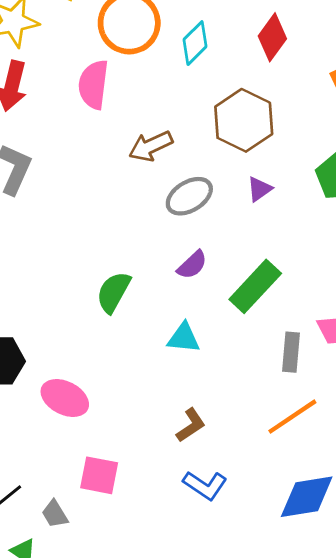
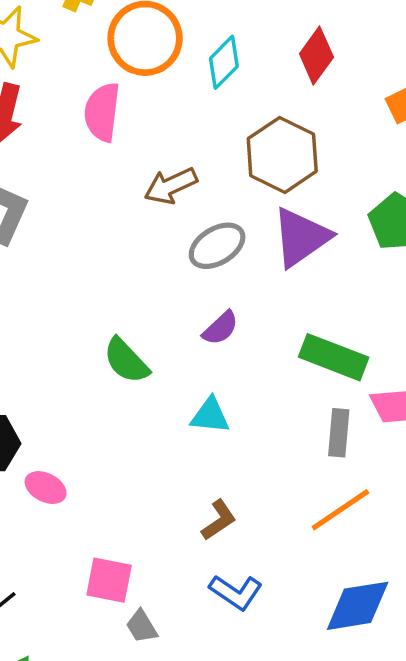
purple triangle: (259, 189) -> (301, 237), size x2.0
green rectangle: (255, 286) -> (334, 357), moved, turned 68
green semicircle: (113, 292) -> (126, 361), turned -72
pink ellipse: (65, 398) -> (46, 488), moved, size x0.7
gray trapezoid: (55, 514) -> (142, 626), moved

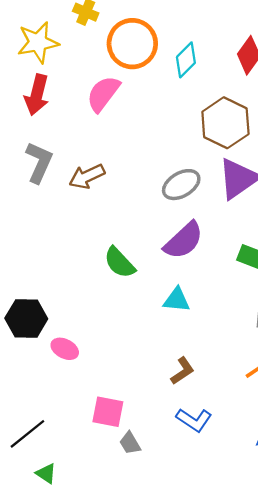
pink semicircle: (102, 112) -> (103, 94), turned 30
brown arrow: (171, 186) -> (87, 176), moved
purple semicircle: (220, 328) -> (184, 240), size x1.6

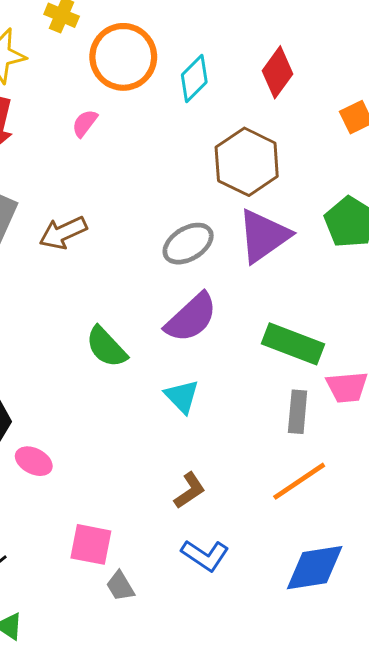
pink semicircle: (103, 94) -> (85, 123), size x0.6
cyan triangle: (177, 300) -> (182, 396), turned 40

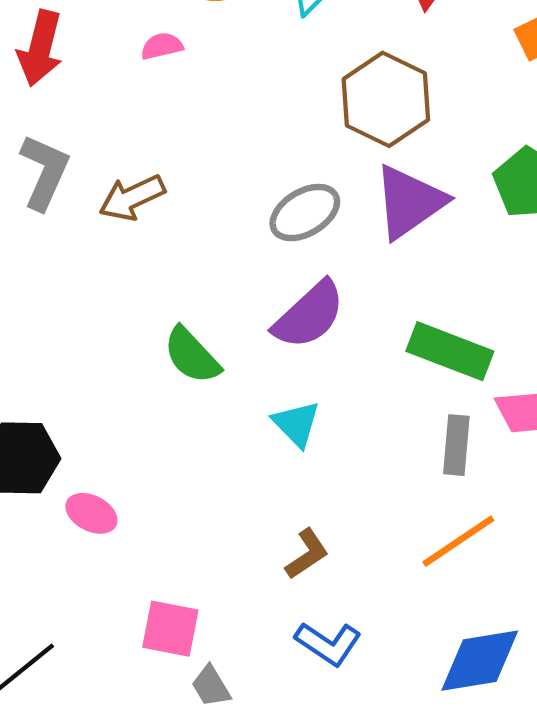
pink semicircle: (85, 123) -> (162, 46), turned 40

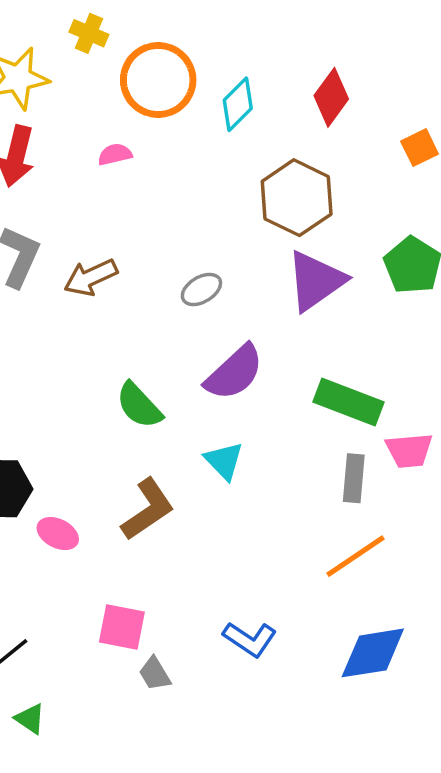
gray ellipse: (305, 213) -> (201, 289), moved, size x0.7
brown L-shape: (307, 554) -> (148, 509), moved, size x1.5

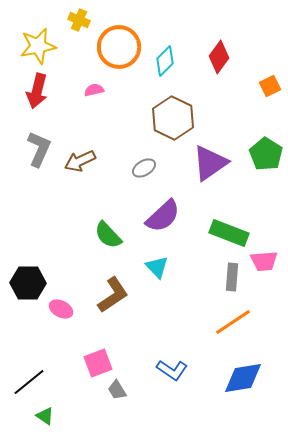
brown hexagon: (297, 198) -> (173, 118), moved
pink square: (122, 627) -> (98, 363), turned -32

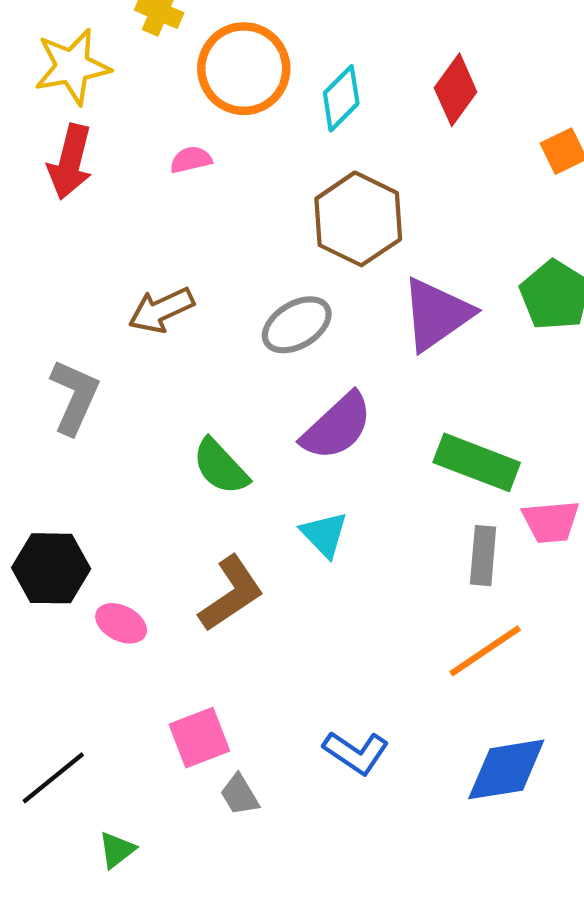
gray L-shape: (39, 149) -> (74, 397), moved
gray ellipse: (144, 168) -> (297, 325), size x1.4
green triangle: (45, 416) -> (117, 850), moved, turned 48

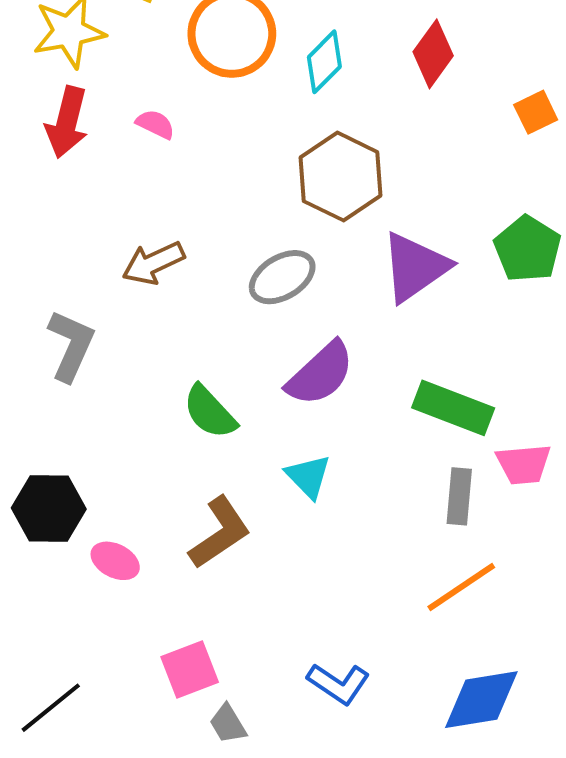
pink semicircle: (191, 160) -> (155, 124), moved, turned 39

